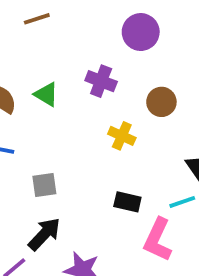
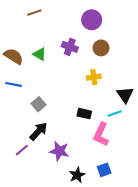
brown circle: (161, 102) -> (101, 48), moved
yellow cross: (122, 136) -> (94, 77), moved, turned -32
gray square: (44, 185) -> (39, 104), turned -32

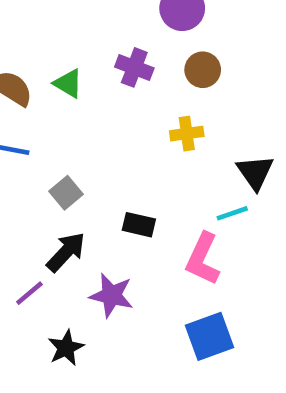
black rectangle: (84, 114) -> (139, 225), moved
blue square: (104, 170) -> (210, 336), size x1.5
black star: (77, 175) -> (66, 348), moved

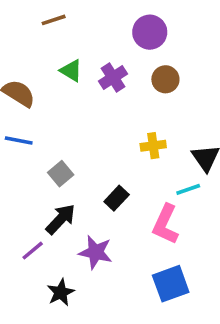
purple cross: (134, 67) -> (113, 78), turned 36
green triangle: (68, 83) -> (71, 71), moved
yellow cross: (187, 134) -> (153, 146), moved
black rectangle: (139, 225) -> (117, 198), turned -60

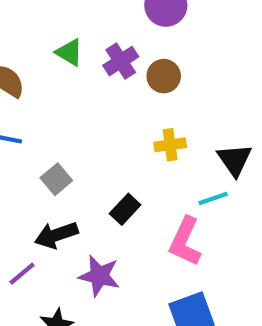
brown circle: (165, 79) -> (164, 76), moved
black arrow: (61, 219) -> (56, 235), turned -152

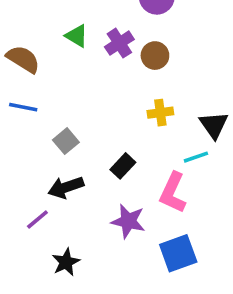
purple star: (99, 276) -> (128, 221), moved

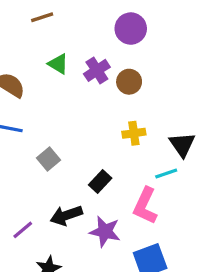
black arrow: (66, 187) -> (66, 215), moved

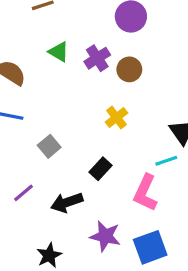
yellow cross: (134, 133) -> (116, 117), moved, turned -30
purple line: (23, 230) -> (24, 193), moved
purple star: (105, 231) -> (105, 236), moved

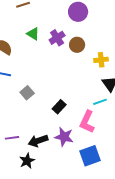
yellow cross: (116, 117) -> (101, 60), moved, turned 32
purple line: (24, 193) -> (12, 138), moved, turned 32
black arrow: (67, 202) -> (38, 141), moved
purple star: (105, 236) -> (64, 137), moved

